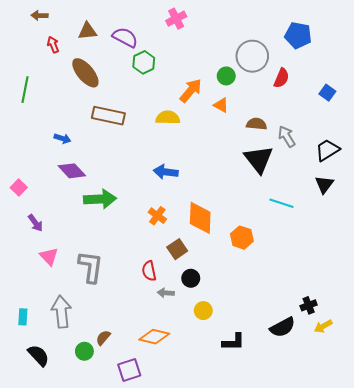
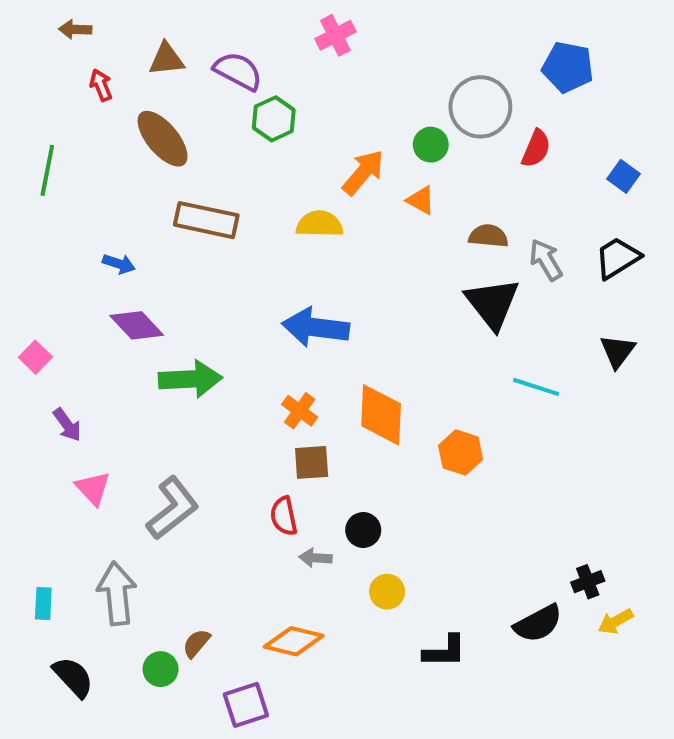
black trapezoid: (327, 150) -> (618, 258), moved
blue arrow: (166, 172) -> (316, 327), size x1.4
brown square: (177, 249) -> (312, 462), moved, turned 30
gray L-shape: (91, 267) -> (172, 508), turned 44

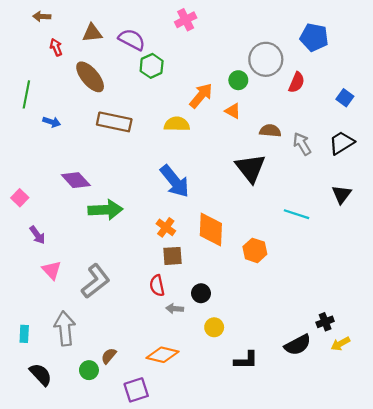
blue arrow: (119, 264) -> (52, 122), moved
black triangle: (492, 304) -> (250, 168), moved
blue arrow: (316, 327) -> (175, 181), turned -136

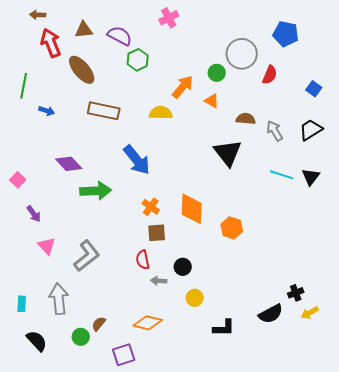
red arrow: (56, 47) -> (51, 43), size x1.8
blue arrow: (175, 181) -> (137, 160), moved
cyan line: (297, 214) -> (282, 175), moved

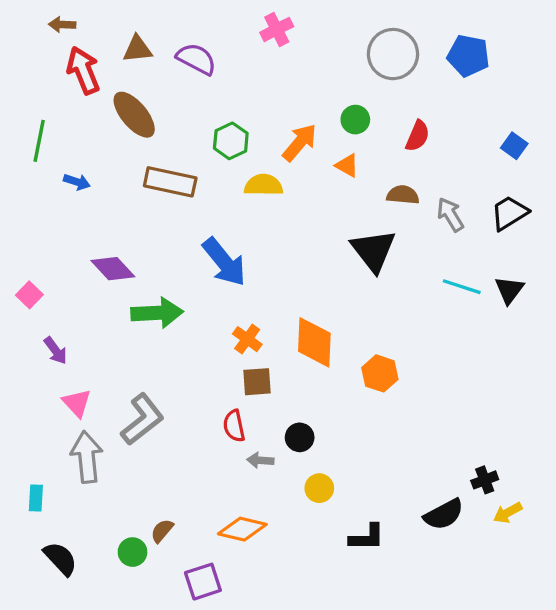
gray circle: (242, 54) -> (393, 54), moved
green hexagon: (138, 60) -> (231, 141), moved
red semicircle: (270, 75) -> (418, 136), moved
gray arrow: (59, 299) -> (87, 457), moved

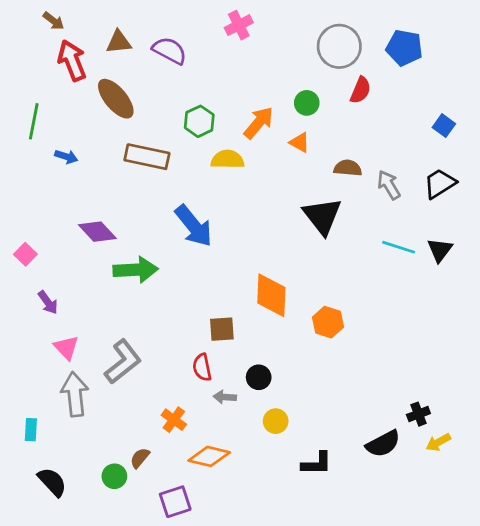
brown arrow: (62, 25) -> (54, 21), turned -145
red semicircle: (418, 136) -> (360, 90), moved
orange cross: (247, 339) -> (174, 420), moved

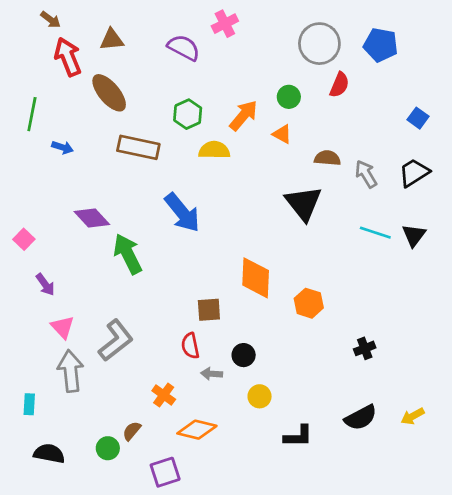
purple semicircle: (170, 51) -> (184, 48), moved
green arrow: (136, 270) -> (128, 254), turned -114
black cross: (418, 414) -> (365, 348), moved
black semicircle: (52, 482) -> (49, 454), turned -36

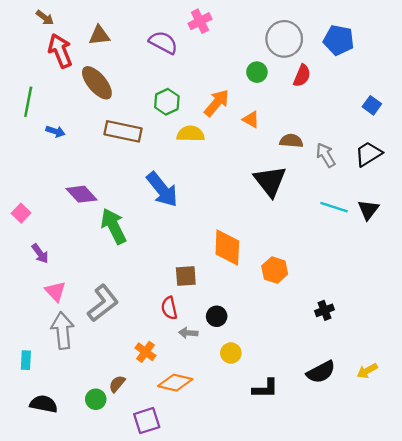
green circle: (289, 97) -> (257, 72), moved

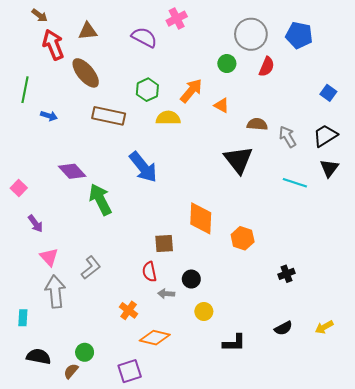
black triangle: (368, 210) -> (329, 168), moved
gray L-shape: (103, 303) -> (91, 268), size x0.7
black semicircle: (321, 372) -> (283, 328), size x0.7
brown semicircle: (117, 384) -> (71, 371), moved

